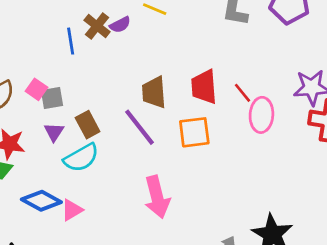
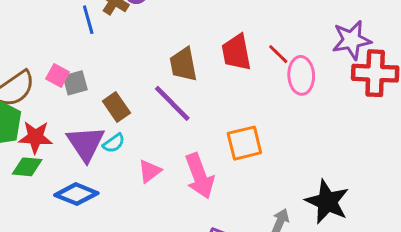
purple triangle: (54, 132) -> (86, 143), moved, size x1.8
orange square: (194, 132) -> (244, 143), moved
cyan semicircle: (81, 158) -> (114, 143), size x0.6
pink triangle: (72, 210) -> (150, 171), moved

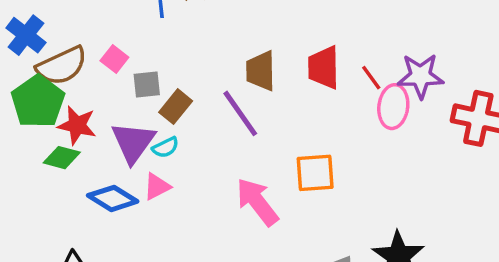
purple star: (352, 40) -> (421, 76), moved
gray square: (75, 83) -> (147, 84), moved
brown rectangle: (116, 107) -> (176, 107), turned 64
pink triangle: (150, 171) -> (157, 187), moved
pink arrow: (200, 176) -> (257, 202), turned 153

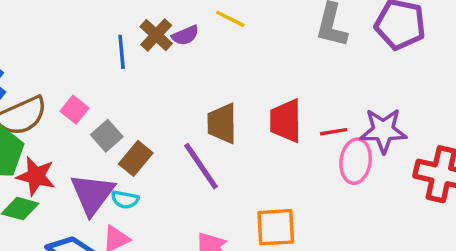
red line: (371, 78) -> (334, 132), turned -64
gray square: (147, 84) -> (107, 136), turned -36
cyan semicircle: (165, 147) -> (125, 200), turned 36

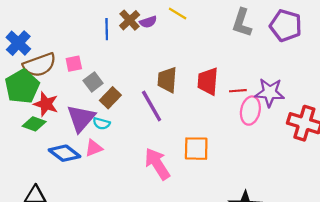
pink square: (75, 110) -> (74, 64), turned 35

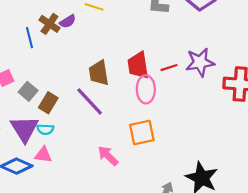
pink ellipse: (250, 111) -> (146, 89), moved
pink triangle: (94, 148) -> (43, 155), turned 42
pink arrow: (157, 164) -> (108, 156), size x0.7

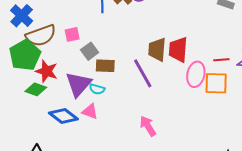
red trapezoid: (138, 65) -> (178, 50), moved
brown rectangle: (48, 103) -> (105, 66), turned 48
orange square: (142, 133) -> (216, 83), moved

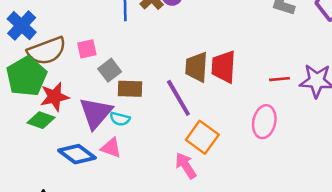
red star: (47, 71) -> (55, 97), turned -30
pink ellipse: (196, 74) -> (264, 122), moved
orange square: (216, 83) -> (202, 137), moved, turned 35

